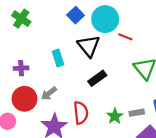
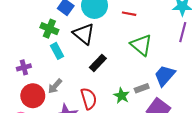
green cross: (21, 19) -> (49, 29), moved
red line: (125, 37) -> (129, 14), moved

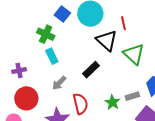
red line: (129, 14) -> (123, 23), turned 64
black triangle: (84, 34) -> (107, 40), moved
gray arrow: (55, 86) -> (59, 83), moved

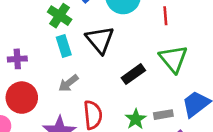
black triangle: (107, 40) -> (100, 40), moved
black rectangle: (91, 70) -> (133, 74), moved

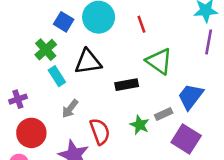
green cross: (60, 16) -> (46, 50), turned 30
black triangle: (100, 40) -> (88, 62), turned -44
black rectangle: (133, 74) -> (127, 85), turned 40

